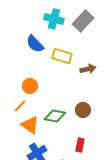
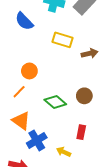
blue semicircle: (35, 44) -> (24, 21), moved
green diamond: (55, 116) -> (55, 102), turned 30
orange triangle: (30, 125) -> (21, 121), moved

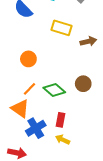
orange line: (19, 92) -> (29, 89), moved
red rectangle: (81, 132) -> (60, 120), moved

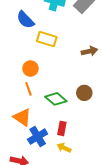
yellow rectangle: (62, 28) -> (47, 39), moved
orange line: (29, 89) -> (28, 89), moved, turned -64

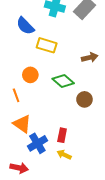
orange line: (28, 89) -> (16, 95), moved
green diamond: (56, 99) -> (63, 81), moved

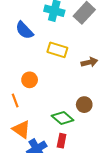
yellow rectangle: (47, 45) -> (57, 50), moved
green diamond: (63, 81) -> (63, 118), moved

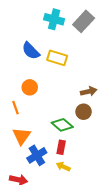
blue semicircle: (24, 30) -> (31, 51), moved
brown arrow: (89, 62) -> (89, 91), moved
orange triangle: (21, 129) -> (22, 136), turned 30

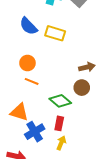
orange line: (15, 108) -> (32, 81), moved, turned -48
orange triangle: (22, 136) -> (19, 112), turned -48
yellow arrow: (63, 167) -> (61, 143), turned 88

